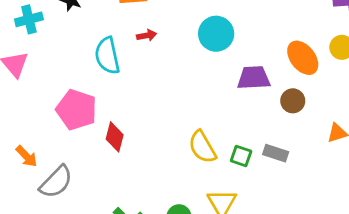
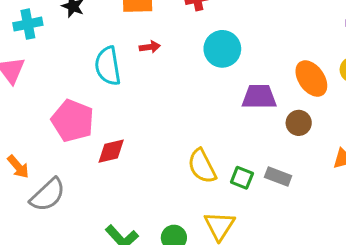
red diamond: (115, 137) -> (111, 151), turned 60

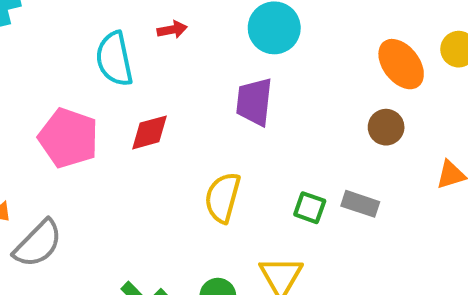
purple trapezoid: (259, 97) -> (254, 102), moved, turned -81
red diamond: (111, 151) -> (150, 132), moved
yellow semicircle: (202, 166) -> (223, 197), moved, turned 45

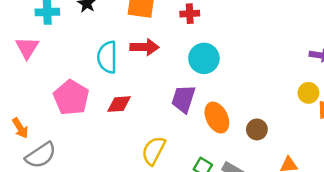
red arrow: (172, 30) -> (144, 47), size x1.6
orange ellipse: (401, 64) -> (217, 118), moved

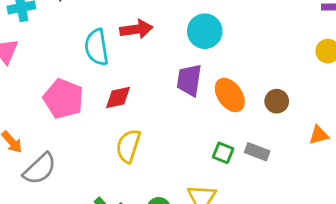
yellow semicircle: (154, 151) -> (128, 146), moved

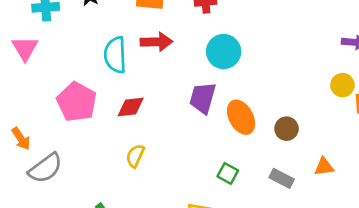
yellow semicircle: (128, 146) -> (135, 156), size x0.7
gray rectangle: (257, 152) -> (282, 178), moved

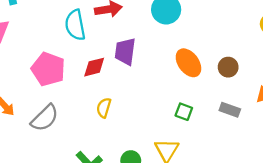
purple trapezoid: (203, 98) -> (125, 51), moved
gray semicircle: (45, 168) -> (45, 118), moved

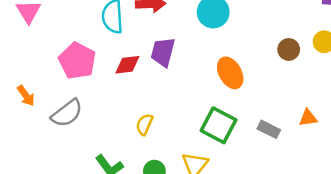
brown circle: (228, 67) -> (289, 49), moved
yellow semicircle: (104, 108) -> (144, 124), moved
green square: (184, 112) -> (219, 125), size x1.8

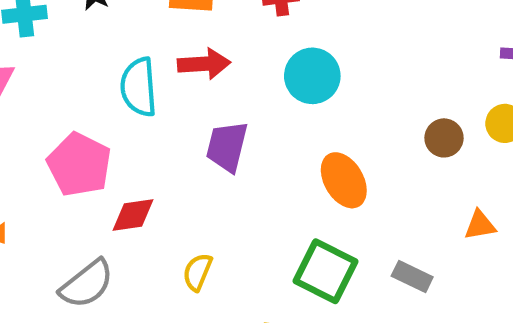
red diamond: (127, 65) -> (133, 215), moved
gray semicircle: (67, 113) -> (87, 284), moved
orange triangle: (308, 118) -> (480, 225), moved

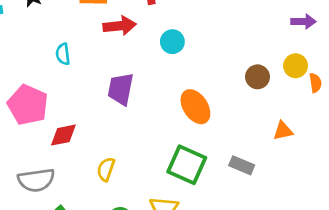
red arrow: (204, 64) -> (120, 26), moved
cyan circle: (312, 76) -> (172, 42), size x0.7
cyan semicircle: (139, 87) -> (63, 54), size x0.6
gray semicircle: (87, 284) -> (36, 180), turned 33

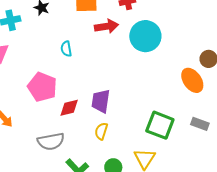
cyan circle: (172, 42) -> (145, 36), size x1.8
purple trapezoid: (121, 89) -> (101, 101), moved
orange ellipse: (195, 107) -> (192, 80), moved

